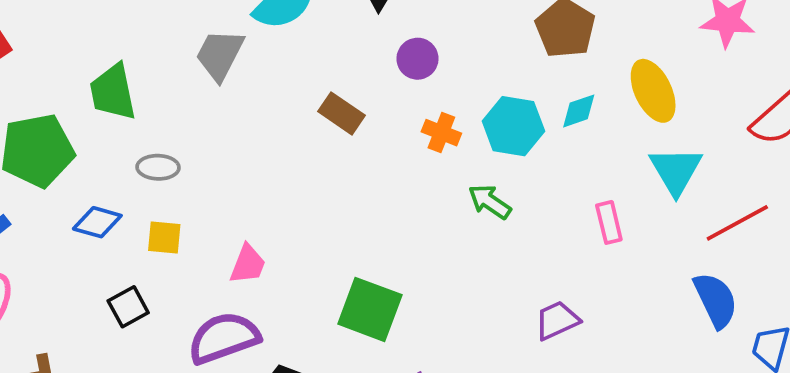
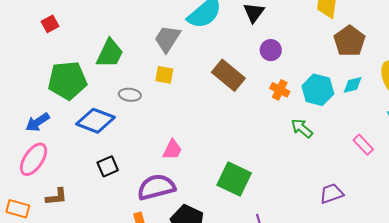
green trapezoid: (113, 92) -> (110, 53), turned -148
brown rectangle: (341, 113) -> (228, 75), size x1.4
blue diamond: (97, 222) -> (96, 121), size x1.5
pink rectangle: (609, 222) -> (363, 145), turned -35
yellow square: (164, 237) -> (164, 75), moved

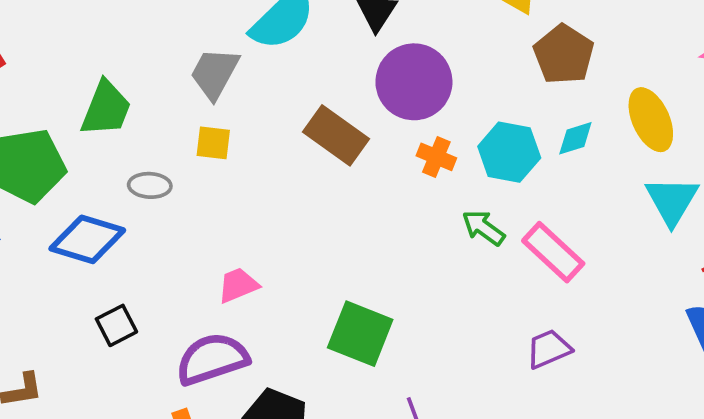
purple circle: (271, 50) -> (414, 82), size x1.8
pink rectangle: (363, 145) -> (553, 252), moved, size x1.5
pink trapezoid: (172, 150) -> (238, 285), turned -135

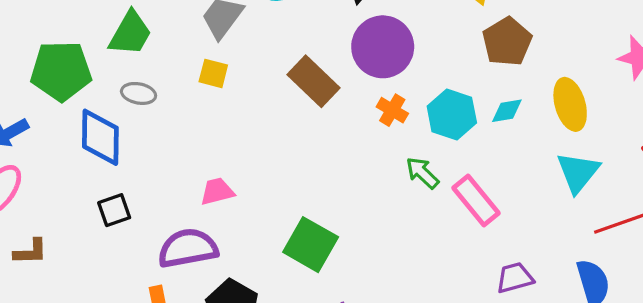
gray ellipse: (150, 185) -> (139, 93), moved
blue diamond: (87, 239) -> (100, 137), turned 66
purple trapezoid: (549, 349) -> (515, 278), moved

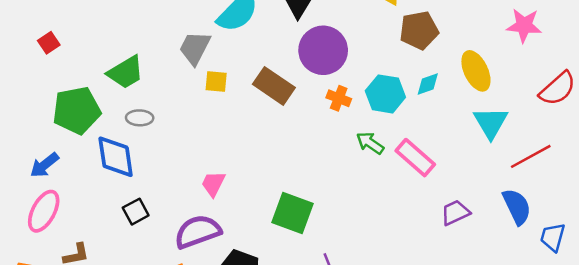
green trapezoid: (130, 33) -> (126, 72), turned 39
brown pentagon: (507, 42) -> (419, 30), turned 30
yellow square: (213, 73) -> (216, 82), moved
pink trapezoid: (217, 191) -> (213, 184), turned -40

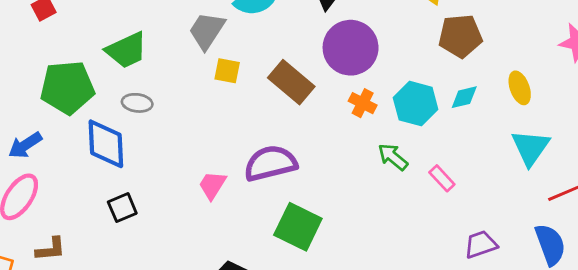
yellow ellipse: (476, 71) -> (520, 88), size x0.7
pink rectangle: (415, 158) -> (442, 178), size x0.6
purple semicircle: (198, 232) -> (270, 163), moved

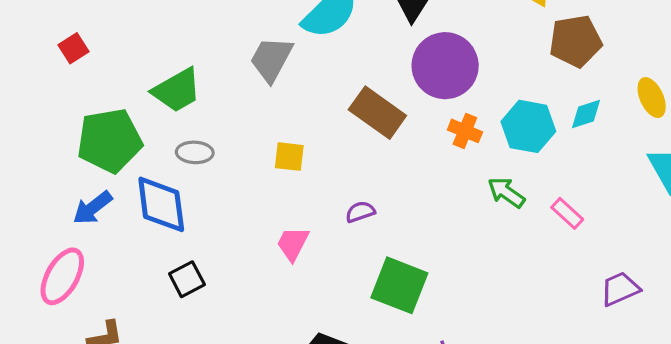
yellow square: (227, 71) -> (289, 157), moved
blue arrow: (25, 145) -> (93, 208), moved
purple semicircle: (270, 163) -> (360, 212), size x0.5

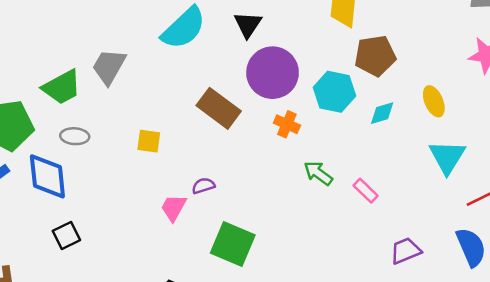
gray trapezoid: (271, 59) -> (109, 67), moved
cyan hexagon: (528, 126) -> (334, 92), moved
pink trapezoid: (293, 244) -> (173, 208), moved

